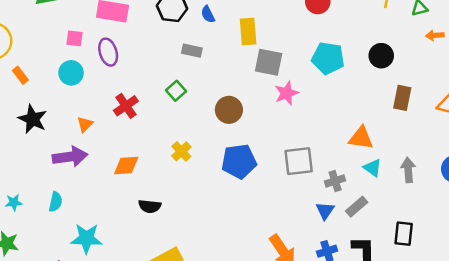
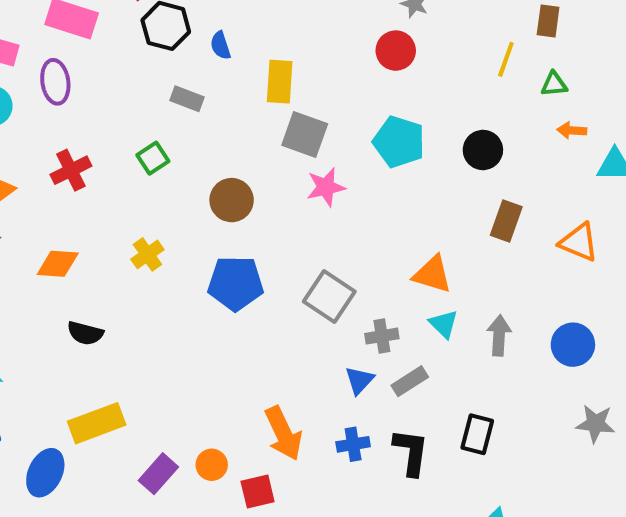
gray square: (299, 161) -> (329, 297), turned 32

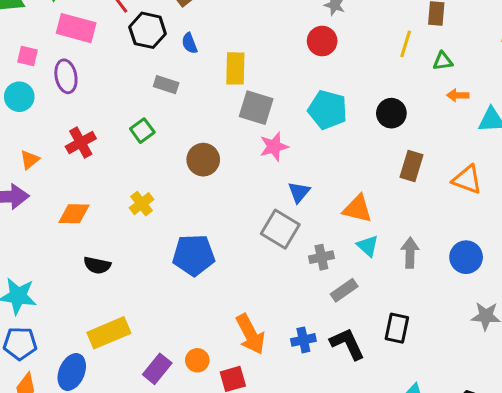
blue pentagon: (236, 283) -> (194, 255), moved
blue triangle: (359, 380) -> (299, 192), moved
black L-shape: (411, 452) -> (347, 344), turned -30

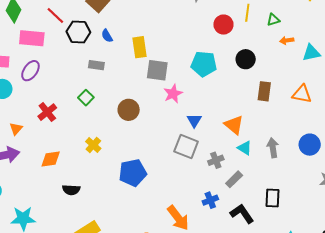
red circle: (322, 41) -> (223, 25), moved
purple ellipse: (66, 76) -> (30, 71), turned 55
orange triangle: (357, 209) -> (234, 125), turned 35
blue cross: (303, 340) -> (210, 200), moved

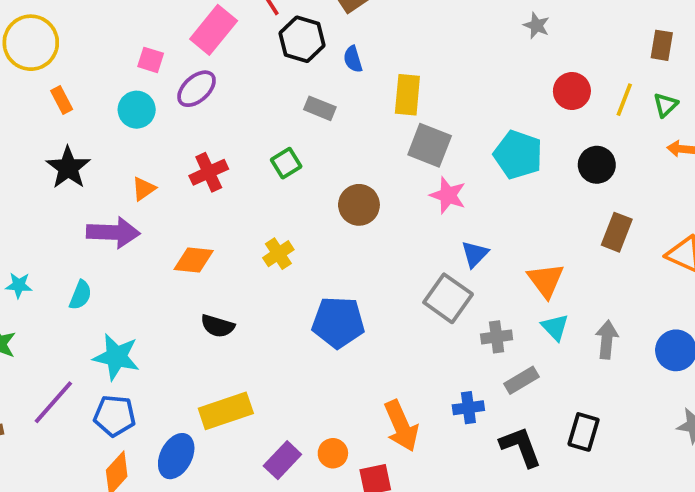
yellow line: (247, 13) -> (624, 100), moved
green triangle: (273, 20) -> (665, 105), turned -40
pink rectangle: (32, 38) -> (214, 30), turned -70
pink star: (173, 94) -> (448, 195), turned 30

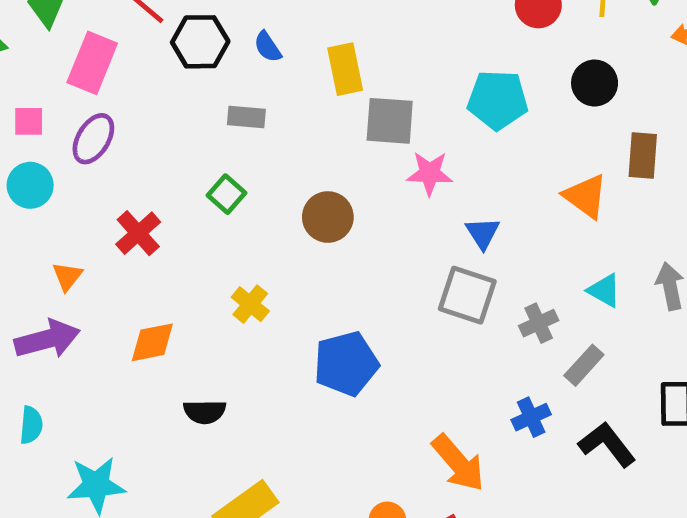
orange triangle: (546, 280) -> (586, 196), moved

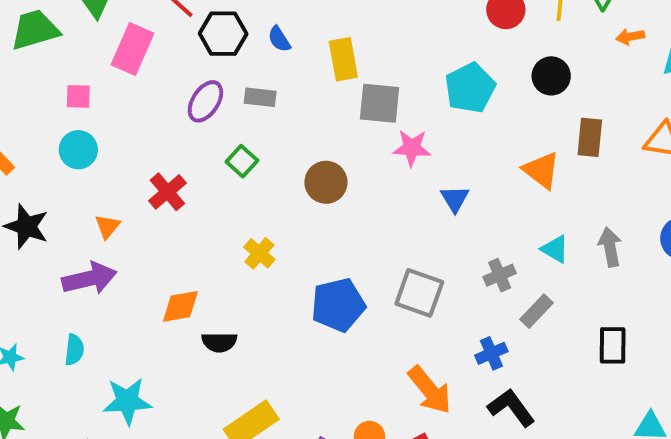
cyan pentagon: (498, 100) -> (470, 88), turned -30
purple ellipse: (93, 139) -> (205, 101), moved
gray square: (467, 295) -> (419, 293), moved
orange diamond: (152, 342) -> (180, 306), moved
black L-shape: (607, 444) -> (511, 408), moved

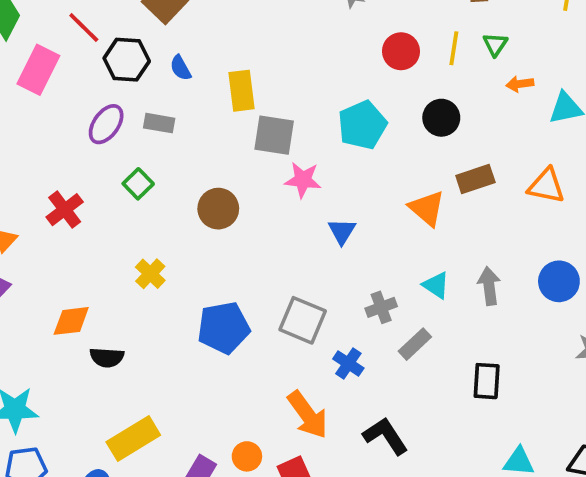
brown rectangle: (590, 137) -> (475, 179), turned 63
blue cross: (491, 353) -> (348, 364), moved, turned -36

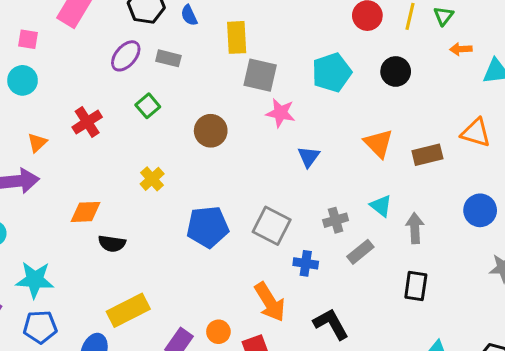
brown rectangle: (475, 179) -> (427, 155), moved
gray arrow: (489, 286) -> (415, 228), moved
blue cross: (348, 364) -> (306, 263), turned -30

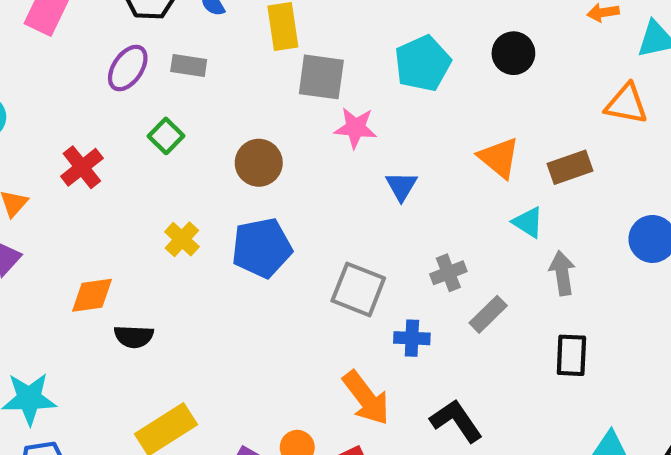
orange triangle: (476, 133) -> (626, 104), moved
cyan triangle: (381, 206) -> (528, 222), moved
blue pentagon: (208, 227) -> (262, 248), moved

